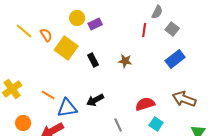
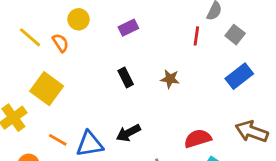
yellow circle: (77, 18) -> (79, 19), moved
yellow square: (66, 48) -> (47, 89), moved
orange line: (48, 95) -> (58, 140), moved

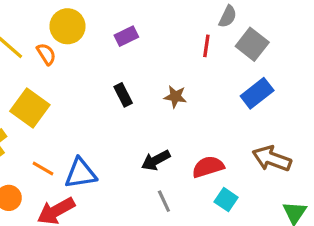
yellow circle: (79, 19) -> (68, 26), size x1.4
gray square: (235, 35) -> (252, 44), size x1.4
black arrow: (128, 133) -> (156, 160), moved

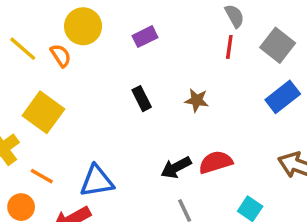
gray semicircle: (228, 16) -> (235, 16), moved, turned -55
red semicircle: (208, 167) -> (216, 162), moved
orange line: (43, 168) -> (42, 176), moved

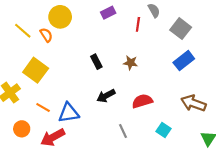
purple rectangle: (145, 37) -> (108, 13), moved
red line: (229, 47) -> (138, 24), moved
black arrow: (176, 167) -> (106, 96), moved
orange line: (42, 176) -> (43, 108), moved

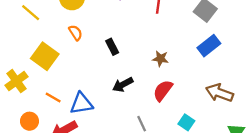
orange semicircle: (46, 35) -> (76, 33), moved
brown star: (131, 63) -> (160, 59), moved
red semicircle: (142, 101) -> (163, 90), turned -36

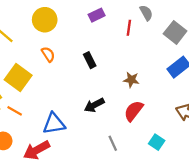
black rectangle: (112, 47) -> (90, 60), moved
orange line: (53, 98) -> (15, 111), moved

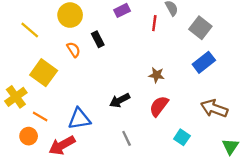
black rectangle: (90, 60) -> (98, 39), moved
orange line: (15, 111) -> (40, 117), moved
gray line: (113, 143) -> (127, 138), moved

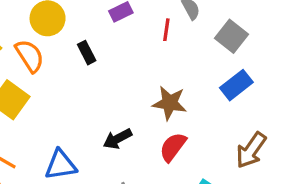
orange semicircle: (74, 50) -> (30, 56), moved, size x1.5
brown star: (157, 75) -> (170, 103), size x1.5
brown arrow: (214, 108) -> (251, 150), turned -75

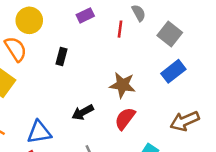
black rectangle: (87, 53) -> (62, 56), moved, turned 42
brown arrow: (251, 150) -> (185, 121), turned 32

